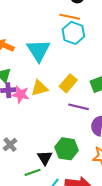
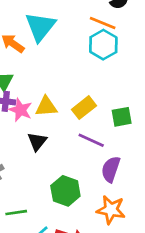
cyan triangle: (38, 50) -> (40, 27), moved
black triangle: (45, 158) -> (37, 141), moved

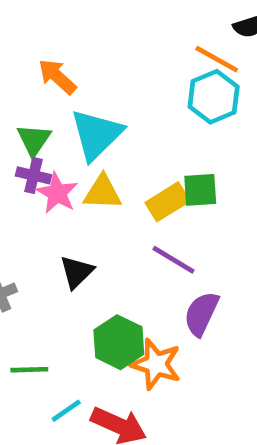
cyan triangle: (40, 27) -> (96, 135), moved
green square: (122, 117) -> (200, 190), moved
black triangle: (37, 141) -> (77, 272), moved
orange star: (111, 210) -> (156, 364), moved

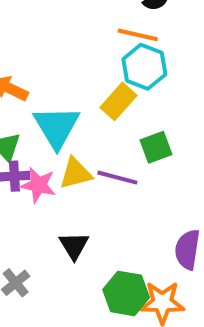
yellow rectangle: (168, 202) -> (119, 101), moved
purple line: (173, 260) -> (117, 178), moved

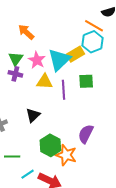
cyan triangle: (57, 127) -> (59, 60), moved
purple line: (117, 178) -> (63, 90), turned 54
pink star: (38, 185) -> (37, 60), moved

